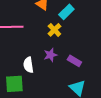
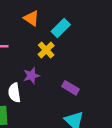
purple star: (50, 55) -> (31, 76), moved

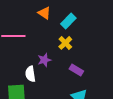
yellow cross: (46, 50) -> (65, 43), moved

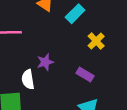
yellow cross: (65, 43) -> (96, 41), moved

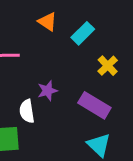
purple rectangle: (85, 74) -> (94, 105), size x1.5

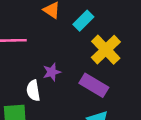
yellow cross: (108, 66) -> (106, 50), size x1.6

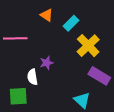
purple rectangle: (94, 85) -> (99, 76), moved

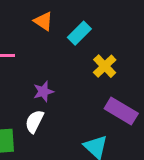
yellow cross: (88, 46) -> (105, 66), size x0.7
white semicircle: (32, 77) -> (34, 121), moved, turned 35

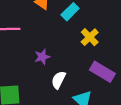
white semicircle: (34, 121) -> (58, 80), moved

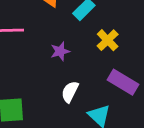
purple star: (42, 57) -> (60, 51), moved

